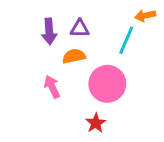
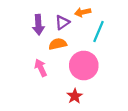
orange arrow: (145, 16) -> (83, 12), moved
purple triangle: (80, 29) -> (62, 22), turned -35

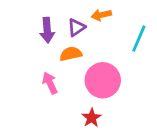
cyan line: (99, 31) -> (139, 39), moved

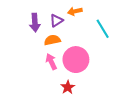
cyan line: (139, 39) -> (103, 29), turned -54
pink arrow: (50, 83) -> (51, 62), moved

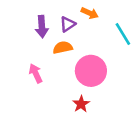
orange arrow: (75, 11) -> (90, 13), turned -144
pink arrow: (51, 62) -> (36, 73), moved

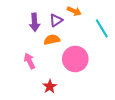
red star: (81, 104) -> (50, 86), moved

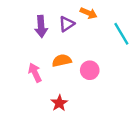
orange semicircle: (52, 40) -> (62, 60), moved
pink circle: (75, 59) -> (90, 70), size x0.6

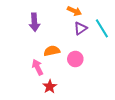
purple triangle: (67, 24) -> (80, 28), moved
pink arrow: (35, 73) -> (38, 67), moved

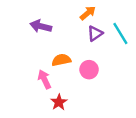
orange arrow: (74, 11) -> (88, 13), turned -64
purple arrow: (34, 22) -> (41, 26), turned 108

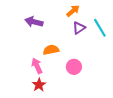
pink circle: (89, 70) -> (74, 67), moved
red star: (59, 102) -> (39, 85), moved

